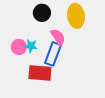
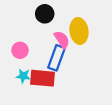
yellow ellipse: (76, 16) -> (79, 31), moved
cyan star: (31, 46) -> (23, 76), moved

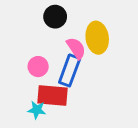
pink circle: (20, 50) -> (38, 67), moved
cyan star: (23, 76) -> (37, 110), moved

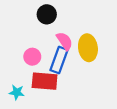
yellow ellipse: (97, 38) -> (88, 48), moved
cyan star: (37, 110) -> (17, 92), moved

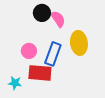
pink semicircle: (65, 41) -> (58, 19), moved

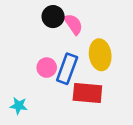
pink circle: (29, 51) -> (47, 68), moved
red rectangle: (40, 73) -> (87, 93), moved

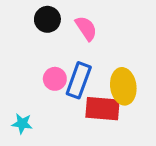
black circle: (53, 17) -> (47, 19), moved
yellow ellipse: (100, 55) -> (123, 86), moved

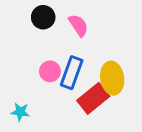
red rectangle: (102, 109) -> (93, 98), turned -44

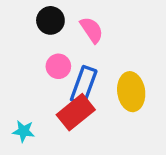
pink circle: (50, 71) -> (58, 66), moved
red rectangle: (93, 98) -> (76, 112), moved

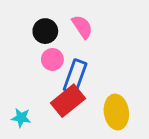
black circle: (50, 20) -> (45, 31), moved
yellow ellipse: (131, 92) -> (116, 112), moved

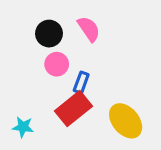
blue rectangle: (75, 77) -> (81, 83), size x0.6
yellow ellipse: (116, 112) -> (126, 121), turned -32

